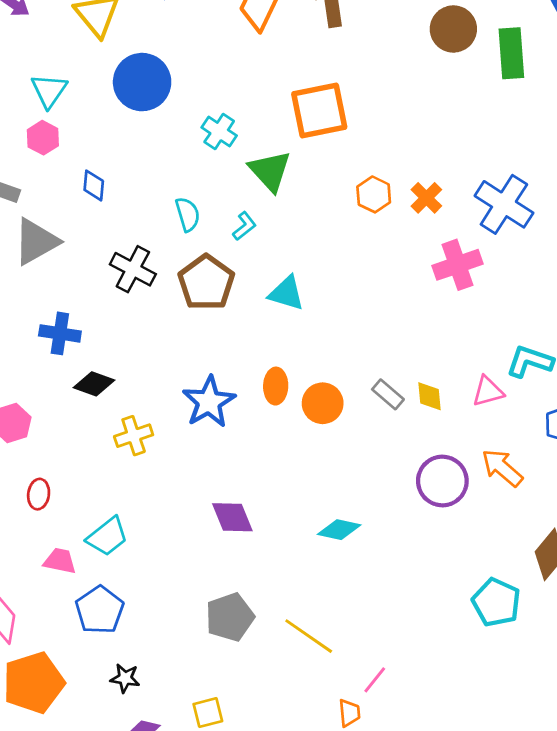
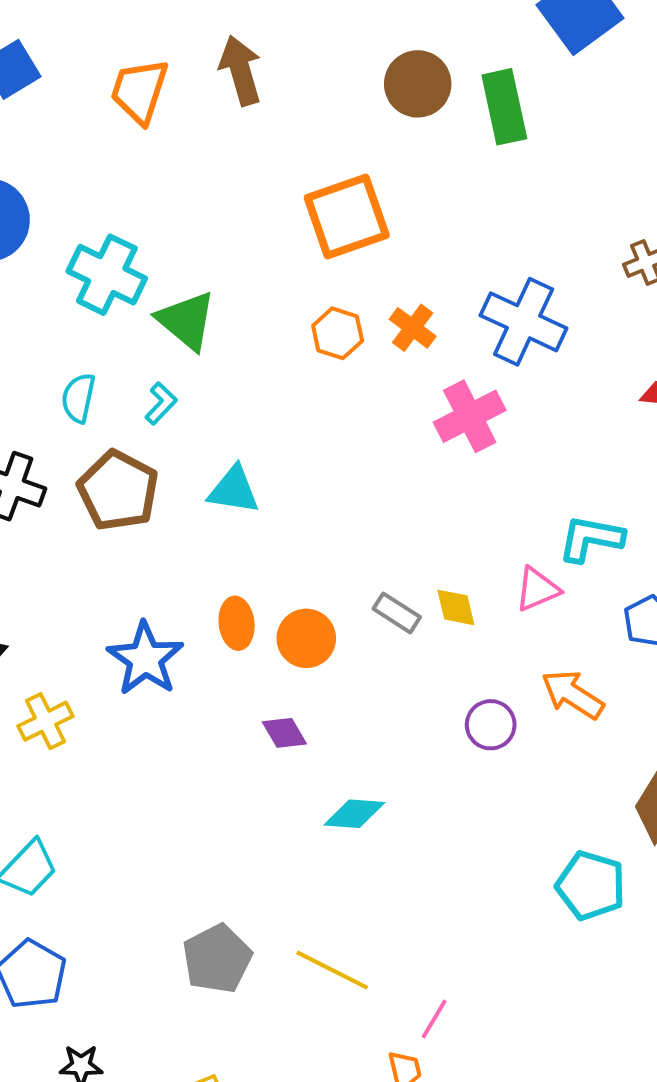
orange square: (319, 111) -> (347, 216), moved
cyan cross: (219, 132) -> (107, 275), size x1.5
cyan semicircle: (188, 214) -> (78, 398), turned -144
purple circle: (442, 481) -> (491, 725), size x0.7
purple diamond: (232, 517) -> (284, 733), moved, size x0.7

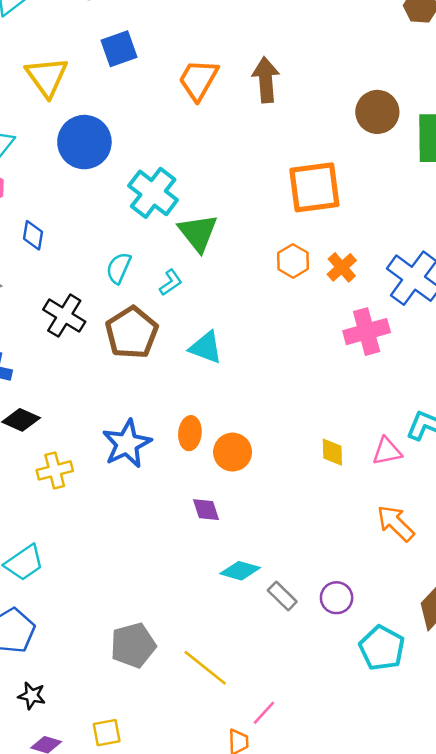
gray rectangle: (397, 613) -> (282, 596), moved
purple circle: (491, 725) -> (337, 598), moved

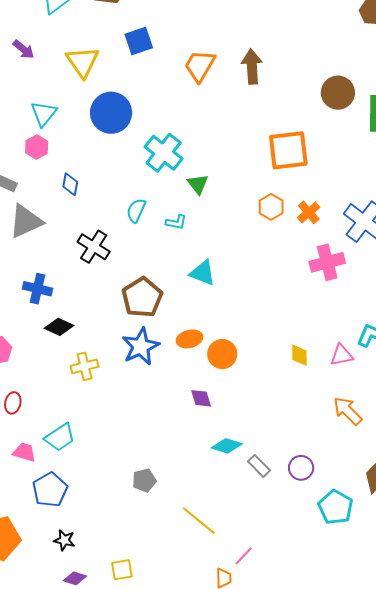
green triangle: (198, 233) -> (198, 184), size x0.7
cyan L-shape: (171, 282) -> (176, 222), turned 45
brown pentagon: (132, 333) -> (142, 297), moved
orange ellipse: (190, 433) -> (190, 339), turned 70
gray pentagon: (133, 645) -> (144, 480), moved, size x0.7

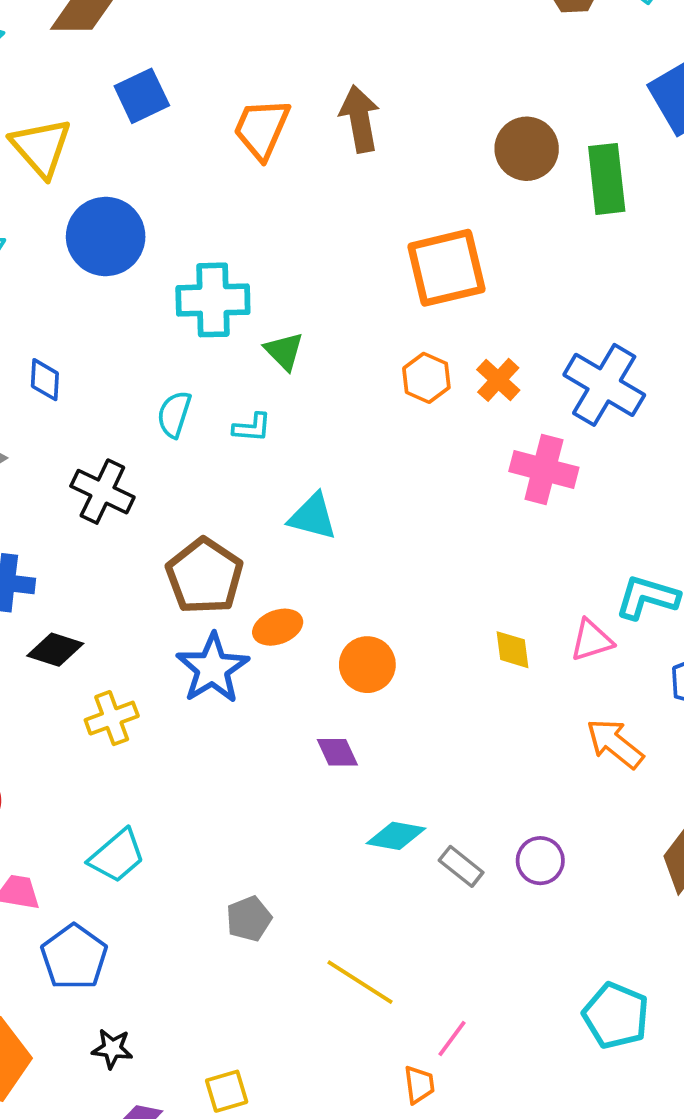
cyan cross: (164, 153) -> (213, 300), turned -33
pink cross: (327, 262) -> (544, 469), turned 36
orange ellipse: (190, 339) -> (278, 627), moved
cyan trapezoid: (60, 437) -> (117, 856), moved
cyan pentagon: (336, 507) -> (616, 1016), moved

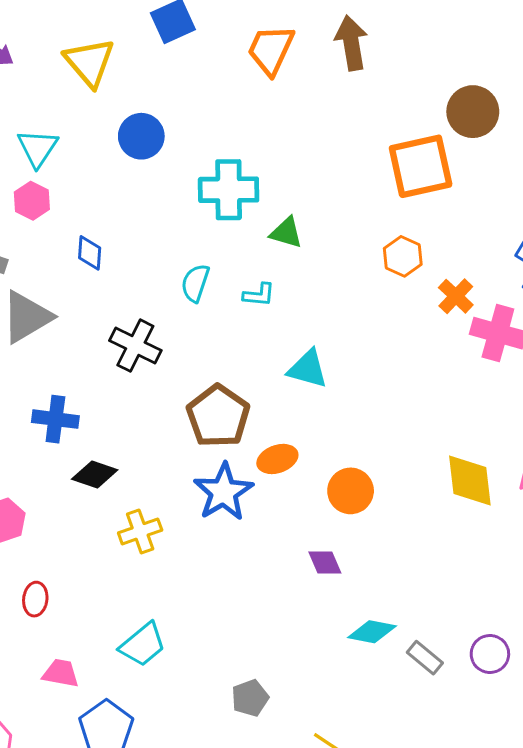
brown circle: (527, 149) -> (473, 112), moved
blue circle: (106, 236) -> (141, 136), size x0.7
green triangle: (284, 351) -> (286, 233), turned -30
orange cross: (498, 380) -> (456, 296), moved
yellow diamond: (512, 650) -> (470, 481), size x1.6

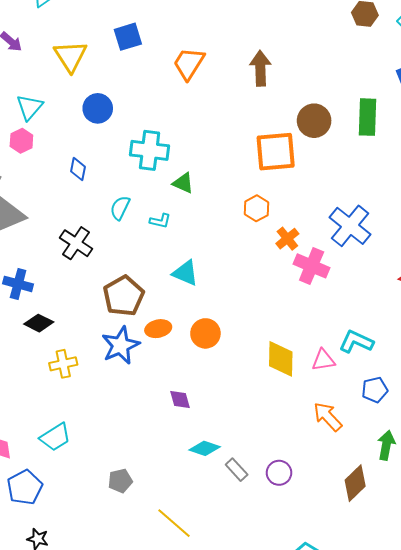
brown arrow: (351, 43) -> (260, 68), moved
blue diamond: (90, 253) -> (78, 169), moved
orange circle: (351, 491) -> (205, 333), moved

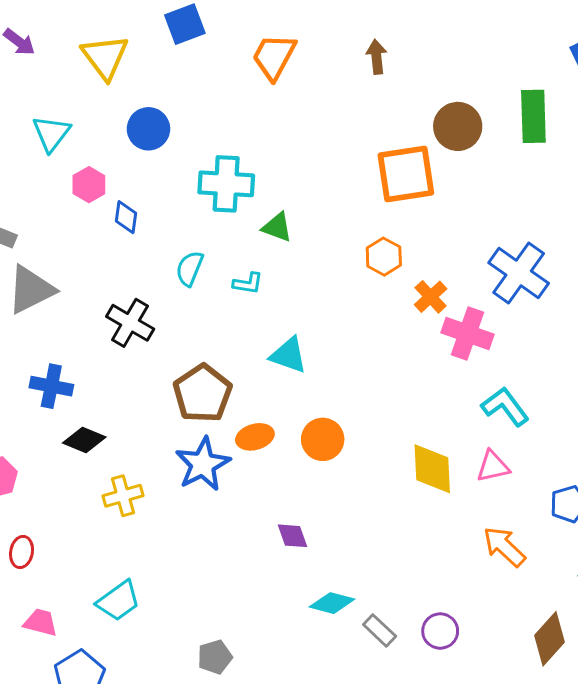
brown arrow: (260, 68) -> (377, 57), size x0.7
pink hexagon: (21, 141) -> (89, 185), moved
cyan L-shape: (356, 342) -> (505, 407), moved, turned 32

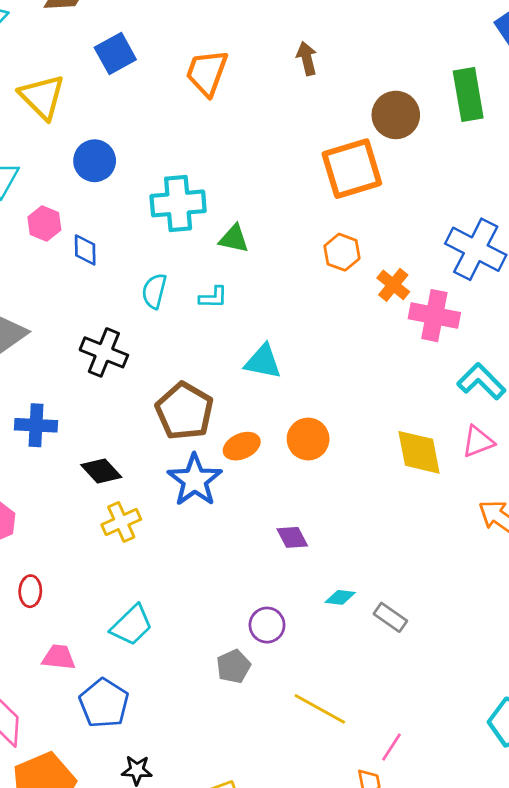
black diamond: (84, 440) -> (101, 471), moved, turned 33
cyan diamond: (332, 603) -> (340, 597), size x0.7
purple circle: (440, 631) -> (267, 625), moved

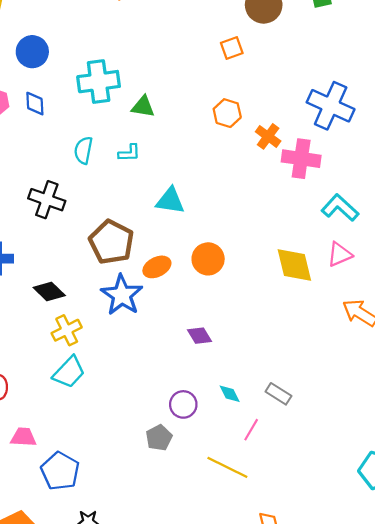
orange square: (352, 169) -> (232, 48), size x0.5
blue diamond: (85, 250) -> (35, 104), moved
cyan diamond: (340, 597) -> (230, 394), moved, turned 60
cyan trapezoid: (132, 625) -> (69, 372), moved
pink line: (392, 747) -> (251, 430), moved

